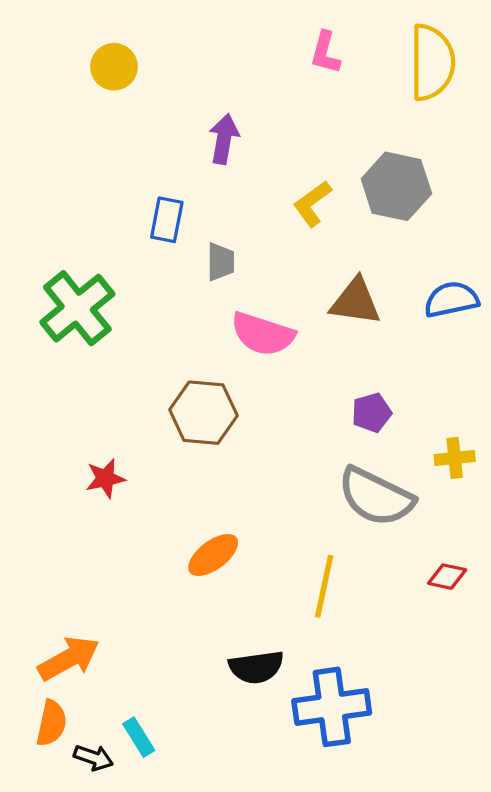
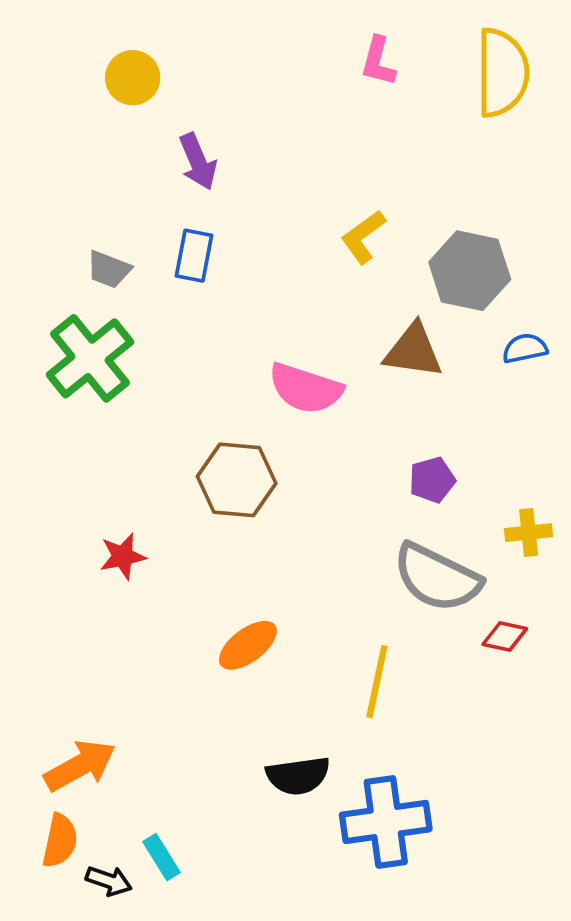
purple arrow: (224, 139) -> (198, 162), moved, turned 147
gray hexagon: (396, 186) -> (470, 271), moved
gray trapezoid: (221, 262) -> (109, 269), moved, turned 111
blue semicircle: (451, 300) -> (525, 348), size x0.7
red diamond: (447, 577) -> (505, 637), moved

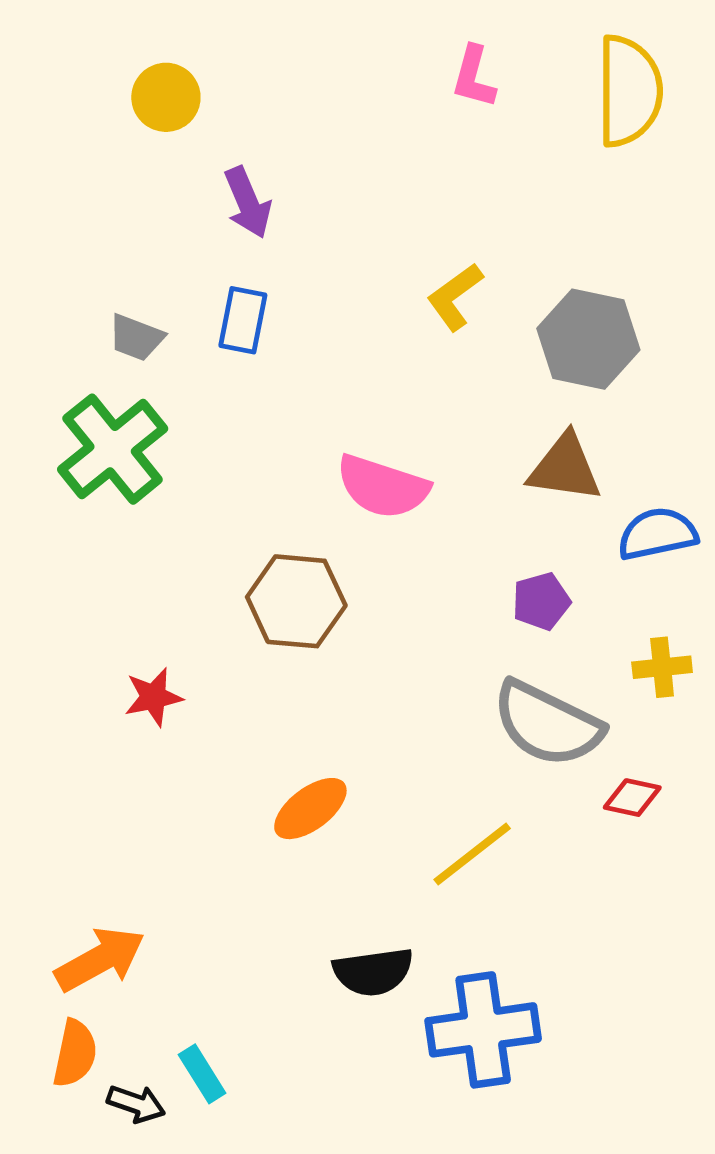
blue semicircle: (525, 348) -> (657, 534), moved, size x1.4
brown triangle: (413, 351) -> (565, 468), moved
yellow line: (377, 682) -> (472, 854), turned 40

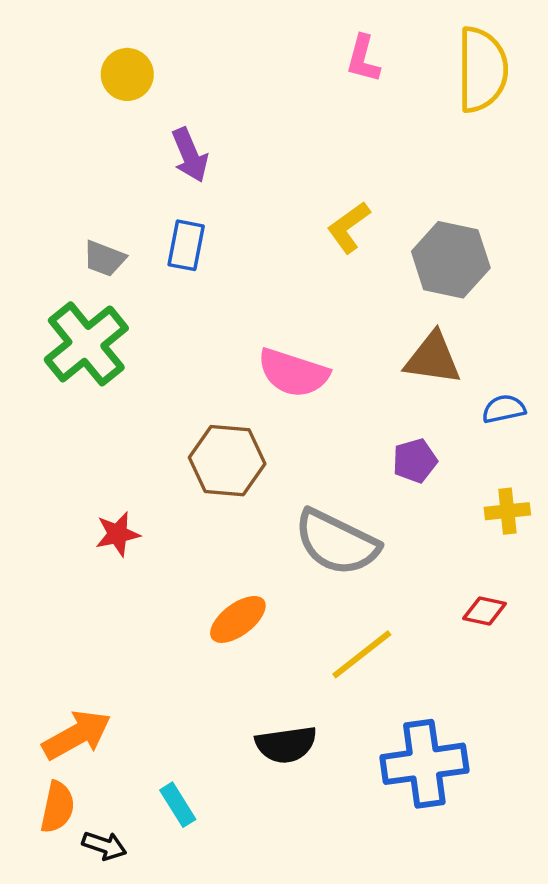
blue semicircle: (657, 534) -> (504, 409), size x0.7
gray semicircle: (547, 724) -> (337, 542), moved
blue cross: (483, 1030) -> (424, 764), moved
cyan rectangle: (202, 1074) -> (178, 805), moved

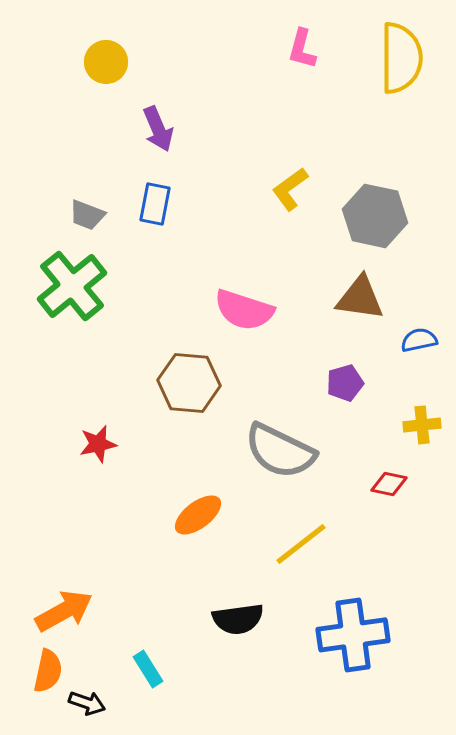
red diamond: (485, 611) -> (389, 484), moved

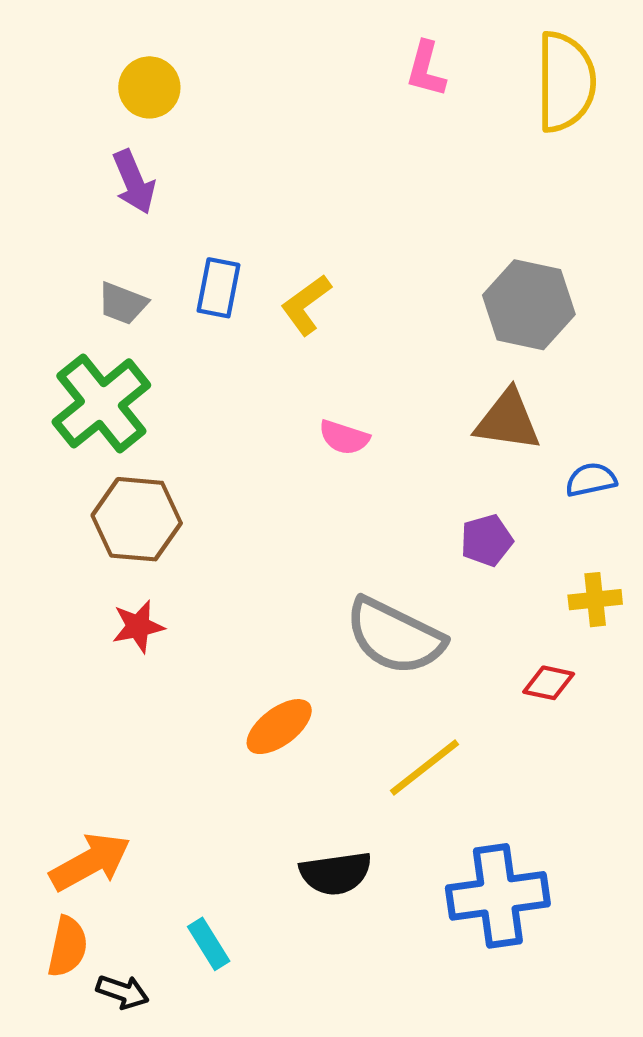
purple arrow: (158, 129) -> (134, 182), moved
yellow L-shape: (290, 189) -> (306, 305), moved
pink semicircle: (244, 310) -> (344, 437), size x0.6
brown hexagon: (189, 383) -> (137, 519), moved

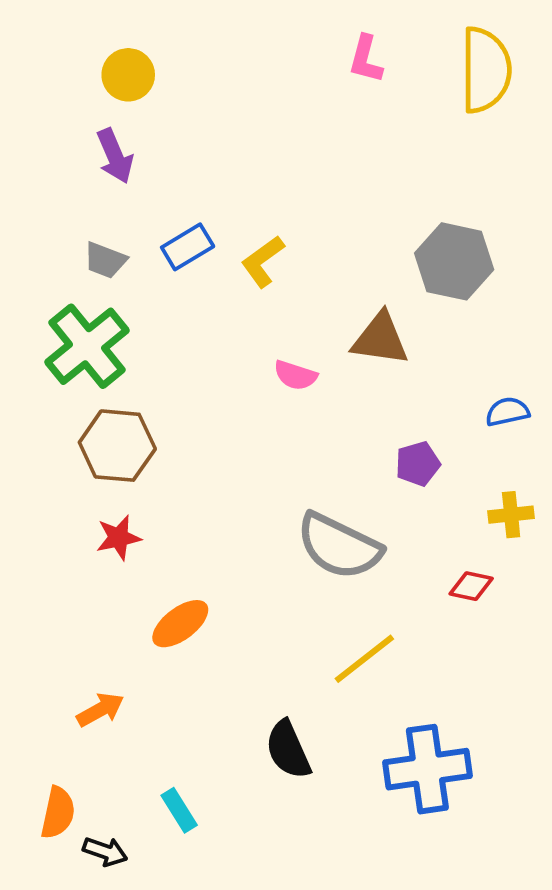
blue rectangle: (219, 288) -> (188, 247), turned 48
brown triangle: (508, 420) -> (380, 339), moved
orange ellipse: (279, 727) -> (180, 624), moved
orange arrow: (90, 862) -> (100, 710), moved, size x0.7
black semicircle: (336, 873) -> (288, 750), turned 74

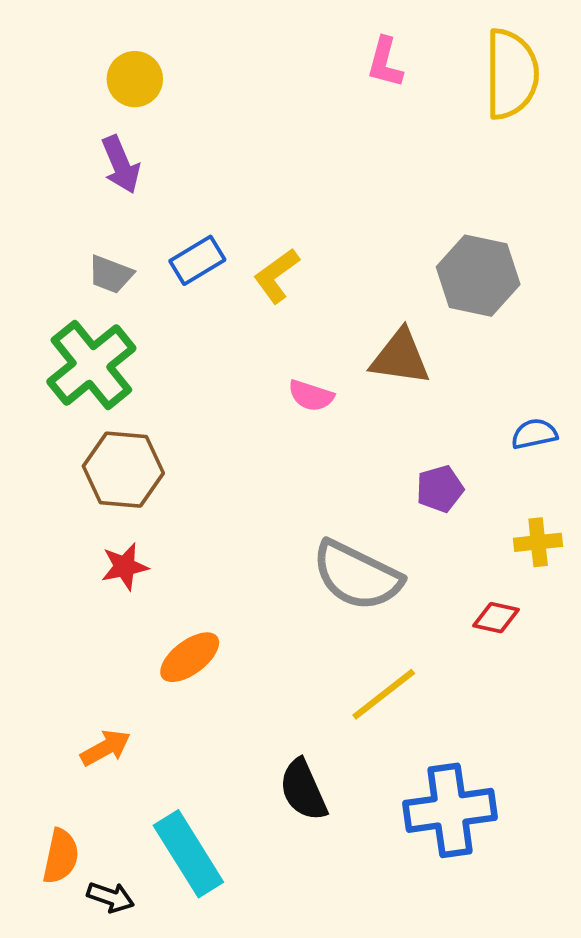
cyan rectangle: (179, 810) -> (188, 854), size x1.8

